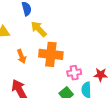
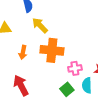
orange arrow: (21, 56) -> (23, 52), turned 32

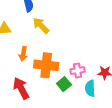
orange cross: (52, 50) -> (46, 65), moved
green square: (67, 89) -> (64, 84), moved

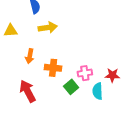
yellow arrow: (41, 26) -> (48, 27), turned 126
orange cross: (46, 65) -> (53, 68), size x0.7

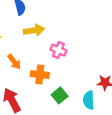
orange arrow: (30, 56) -> (14, 62), turned -48
pink cross: (85, 73) -> (58, 50), moved, turned 32

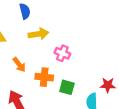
green square: (60, 95) -> (67, 87), moved, turned -35

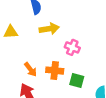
orange arrow: (19, 65) -> (30, 69), moved

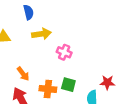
orange cross: (55, 71) -> (48, 89), moved

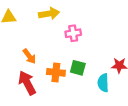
pink cross: (64, 52) -> (73, 33), turned -32

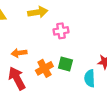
orange arrow: (29, 56) -> (19, 53), turned 120
orange cross: (56, 72) -> (44, 68), turned -35

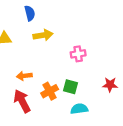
pink cross: (61, 31) -> (78, 54), moved
cyan semicircle: (90, 78) -> (79, 109), moved, turned 84

